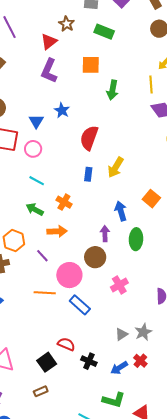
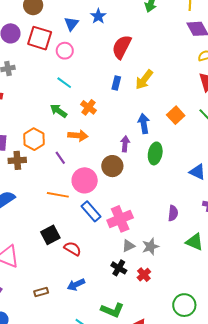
pink cross: (119, 285) -> (120, 219), moved, size x1.4
black cross: (89, 361) -> (119, 268), moved
black square: (47, 362) -> (50, 235), moved
blue arrow: (119, 368) -> (76, 285), moved

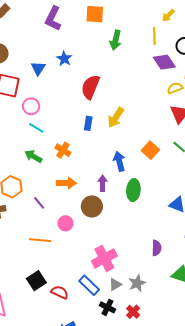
pink circle: (65, 51) -> (31, 106), moved
orange arrow: (78, 136) -> (66, 183), moved
pink circle: (85, 180) -> (65, 223), size x0.6
blue rectangle: (91, 211) -> (89, 285), moved

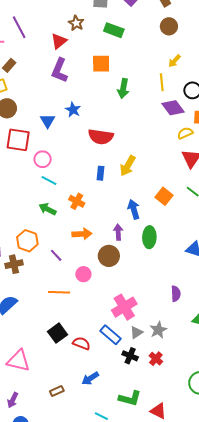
red semicircle: (90, 87) -> (101, 137), turned -100

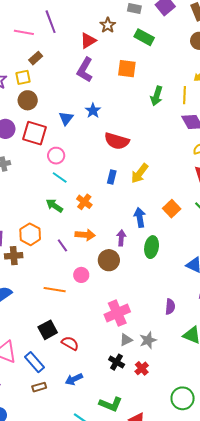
green arrow: (123, 88) -> (157, 96), moved
purple line: (56, 255) -> (62, 245), moved
blue rectangle: (110, 335) -> (35, 362), moved

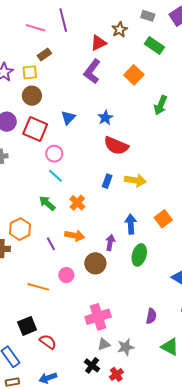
orange square: (127, 69) -> (134, 75), turned 30
blue star: (93, 111) -> (105, 118), moved
yellow arrow: (140, 173) -> (135, 180), turned -125

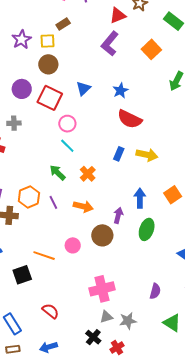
purple line: (51, 244) -> (53, 202), moved
black square: (27, 326) -> (22, 275), moved

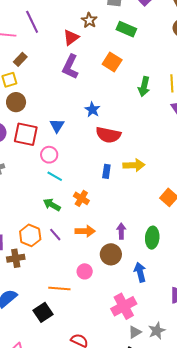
blue triangle: (83, 88) -> (57, 126), moved
blue arrow: (140, 198) -> (140, 272), moved

